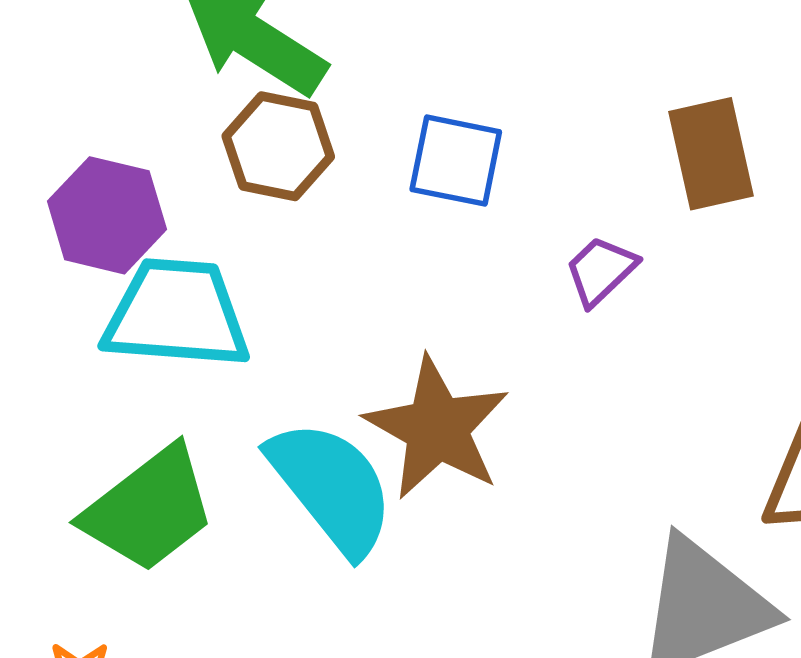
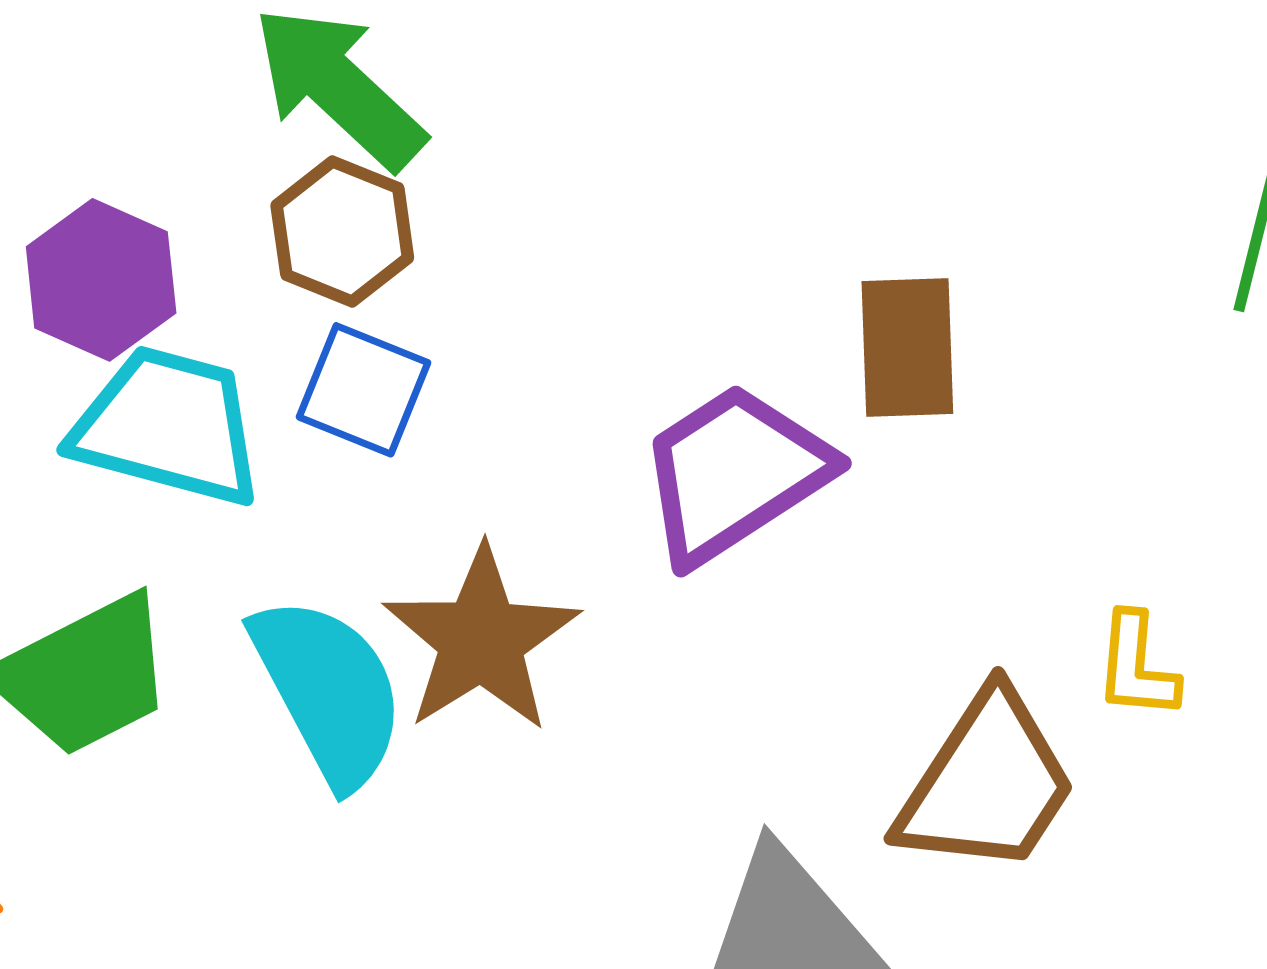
blue square: (456, 161) -> (364, 390), moved
purple trapezoid: (601, 271) -> (734, 473), size x2.0

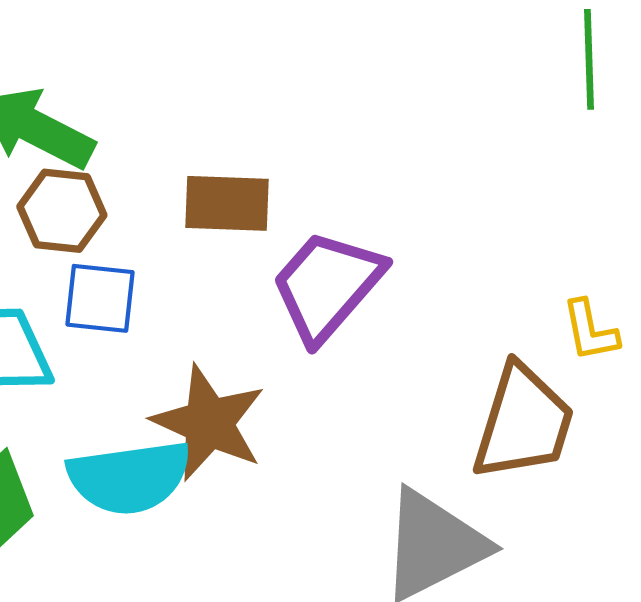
brown rectangle: (907, 348) -> (227, 203), moved, turned -70
cyan semicircle: (329, 691) -> (129, 477), turned 126

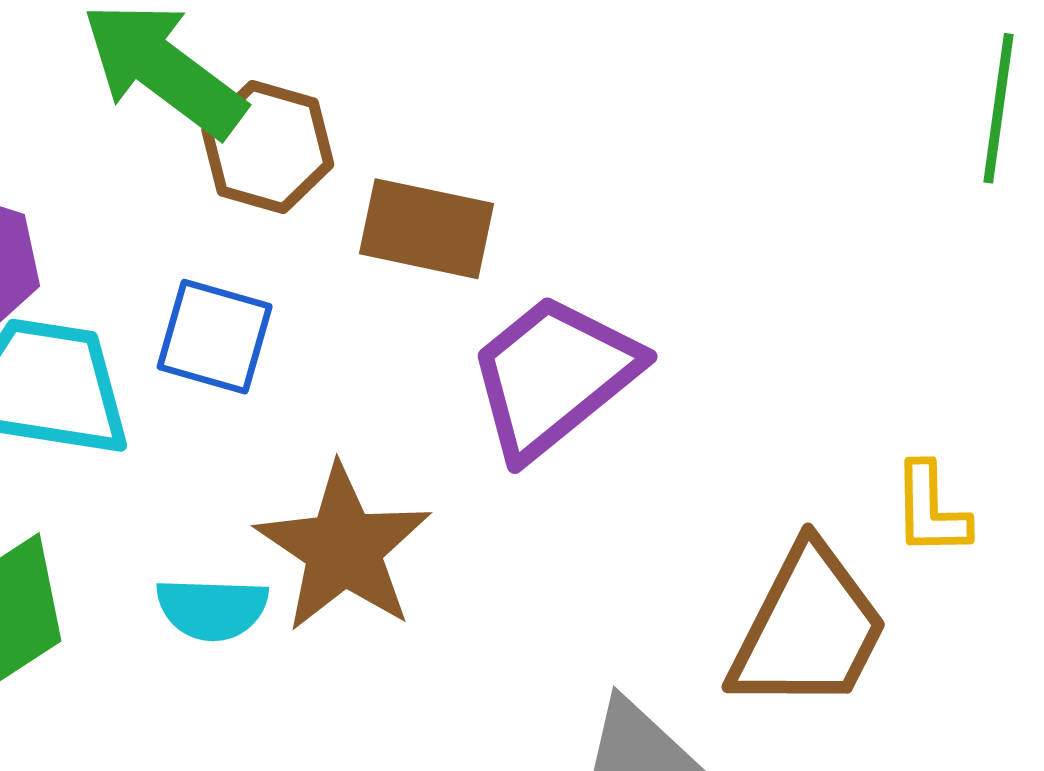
brown hexagon: (62, 211) -> (268, 147), moved
cyan semicircle: (129, 477) -> (212, 609), size x0.6

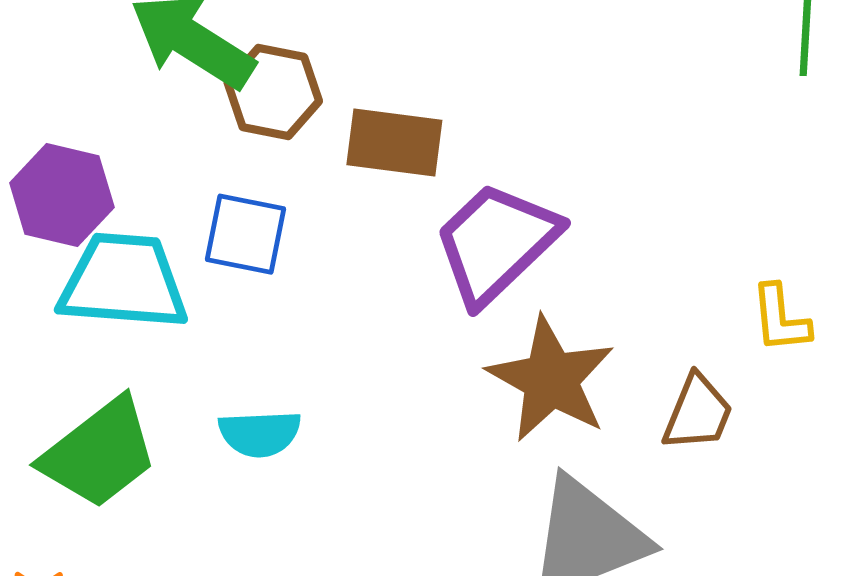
brown star: (344, 548) -> (551, 379), moved
brown trapezoid: (808, 628) -> (698, 413), size x0.6

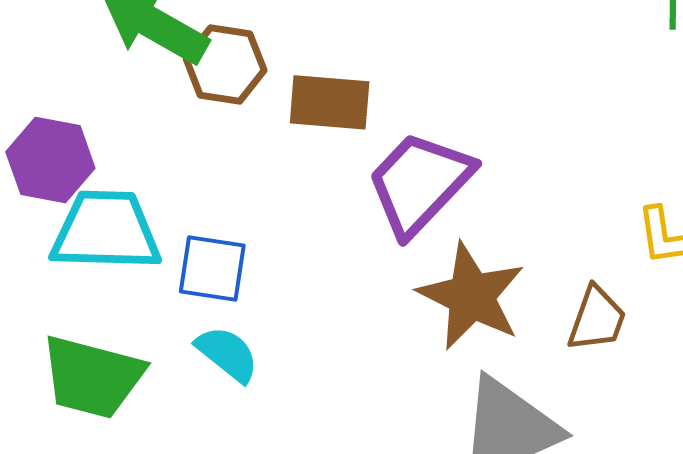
blue square: (246, 234) -> (212, 269), moved
cyan semicircle: (260, 434) -> (227, 354), turned -136
green trapezoid: (99, 453) -> (92, 377), turned 55

